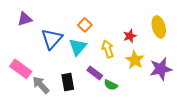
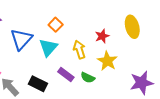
purple star: (161, 69) -> (142, 83), moved
black rectangle: (68, 82) -> (38, 84), turned -54
green semicircle: (111, 85) -> (88, 78), moved

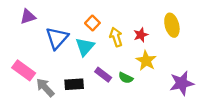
yellow arrow: (79, 50) -> (116, 37), moved
black rectangle: (38, 84) -> (74, 84), turned -30

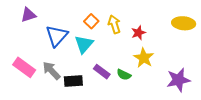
yellow ellipse: (172, 25) -> (184, 23), moved, turned -70
yellow arrow: (116, 37) -> (114, 24), moved
gray arrow: (45, 87) -> (51, 70), moved

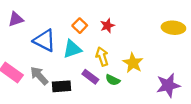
yellow arrow: (114, 24) -> (102, 56), moved
red star: (138, 33) -> (107, 26), moved
blue triangle: (57, 36) -> (45, 41), turned -45
cyan triangle: (84, 44) -> (72, 49), turned 30

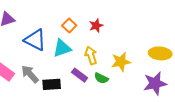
yellow ellipse: (173, 28) -> (160, 53), moved
yellow star: (133, 63) -> (121, 62), turned 30

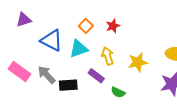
green semicircle: (101, 78) -> (118, 92), moved

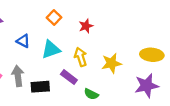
orange square: (86, 26) -> (54, 18), moved
blue triangle: (52, 40) -> (23, 41), size x0.6
gray arrow: (46, 75) -> (18, 76), turned 36

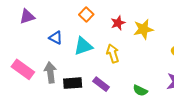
yellow star: (111, 63) -> (143, 29), moved
purple rectangle: (69, 77) -> (101, 84), moved
green semicircle: (91, 94) -> (140, 90), moved

